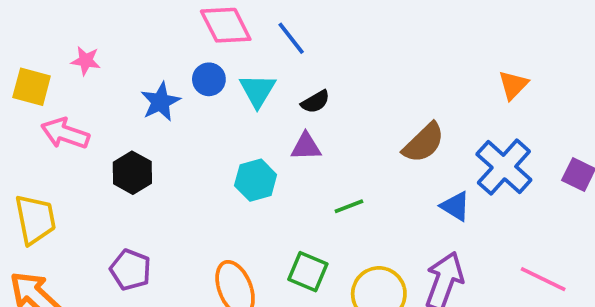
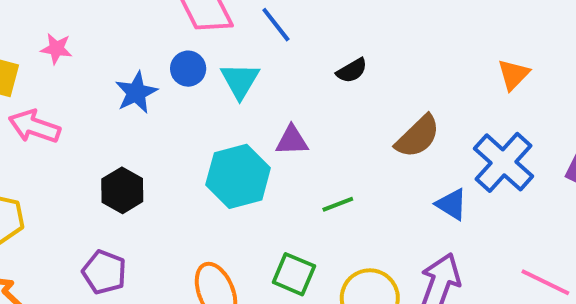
black semicircle: (315, 102) -> (352, 71), moved
black hexagon: (132, 173) -> (122, 190), moved
cyan hexagon: (256, 180) -> (238, 176), size x1.4

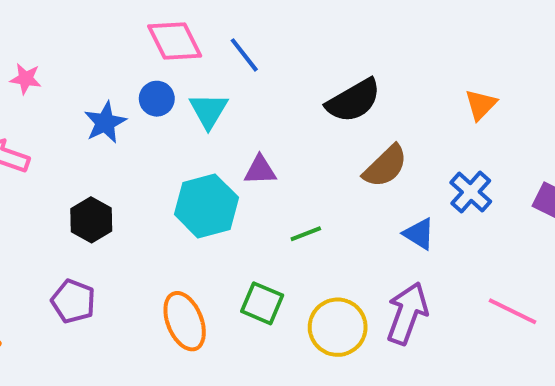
black semicircle: (352, 71) -> (354, 101), moved, size x1.8
blue cross: (504, 162) -> (471, 192), size x0.7

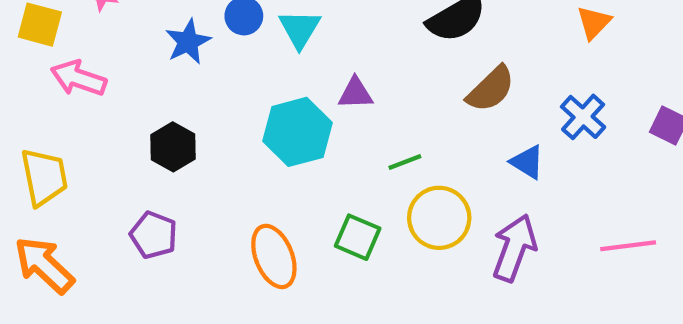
pink line: (512, 311) -> (628, 246), turned -33
yellow circle: (338, 327) -> (439, 218), moved

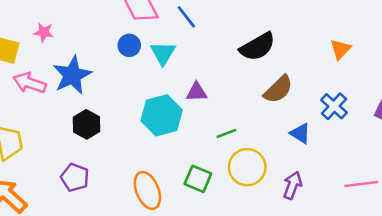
blue star: (188, 42) -> (72, 75), moved, size x1.4
purple arrow: (514, 248) -> (293, 185), size x0.7

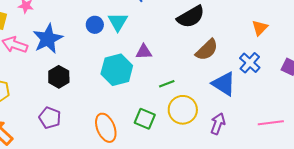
blue circle: (129, 45) -> (95, 25), moved
orange triangle: (340, 49) -> (260, 28), moved
blue triangle: (300, 133) -> (224, 84), size x1.5

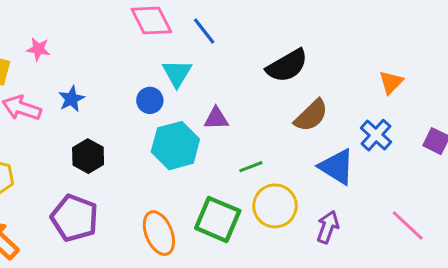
blue circle: (95, 25) -> (150, 100), moved
blue star: (48, 39) -> (71, 99), size x0.6
purple pentagon: (50, 118) -> (74, 218), size x1.4
green square: (145, 119) -> (218, 219), size x1.4
pink line: (271, 123) -> (408, 226), turned 50

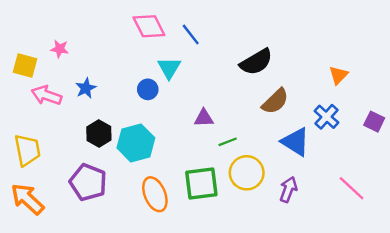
purple triangle: (216, 118) -> (204, 118), moved
cyan hexagon: (175, 146) -> (136, 143), moved
green square: (218, 219) -> (201, 184), turned -30

